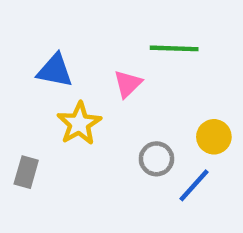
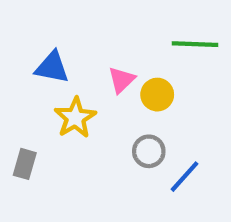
green line: (174, 48) -> (195, 44), moved
yellow circle: (214, 137) -> (157, 95), moved

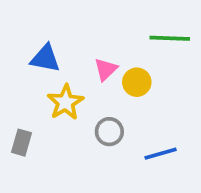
gray circle: (149, 151) -> (109, 132), moved
blue line: (185, 177) -> (161, 154), turned 32

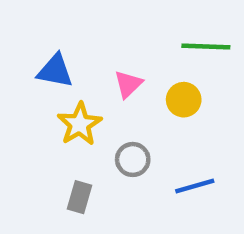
yellow circle: (137, 82) -> (184, 100), moved
gray rectangle: (21, 143) -> (80, 197), moved

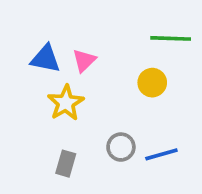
pink triangle: (128, 84) -> (84, 61), moved
gray circle: (133, 159) -> (121, 147), moved

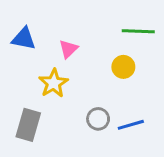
blue triangle: (45, 59) -> (24, 39), moved
gray rectangle: (66, 164) -> (28, 125), moved, size x1.5

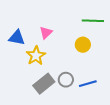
blue triangle: (24, 39) -> (17, 38), moved
gray rectangle: (28, 125) -> (44, 84), moved, turned 35

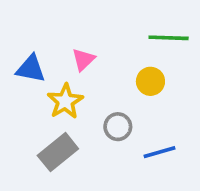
gray circle: (66, 80) -> (118, 127), moved
gray rectangle: (44, 84) -> (58, 152), moved

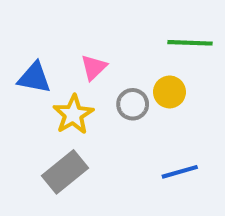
gray circle: (118, 127) -> (133, 104), moved

